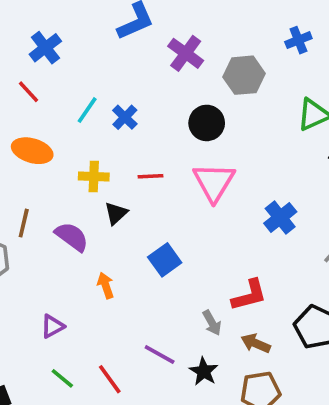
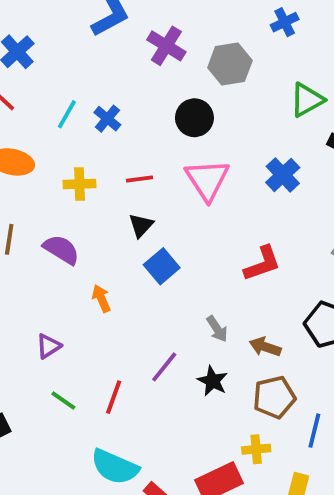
black triangle: (116, 213) -> (141, 225), moved
blue cross: (280, 218) -> (283, 175), moved
red L-shape: (249, 295) -> (262, 264), moved
purple line: (160, 355) -> (164, 367), turned -76
red line: (110, 379) -> (114, 397), turned 60

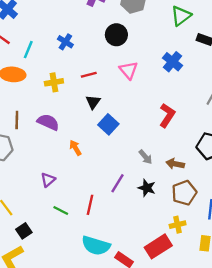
cyan line: (67, 114) -> (28, 50), moved
pink triangle: (207, 180) -> (129, 70), size x0.7
red L-shape: (262, 264) -> (167, 115), turned -30

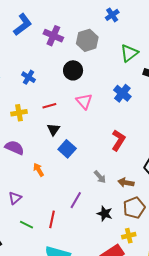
black star: (147, 188) -> (105, 214), moved

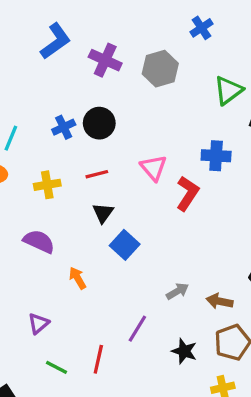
black circle: (73, 70) -> (99, 123), moved
blue cross: (29, 77) -> (64, 127), turned 32
blue cross: (122, 93) -> (216, 156), turned -36
red L-shape: (118, 140) -> (188, 193), moved
gray arrow: (100, 177) -> (177, 291), turned -80

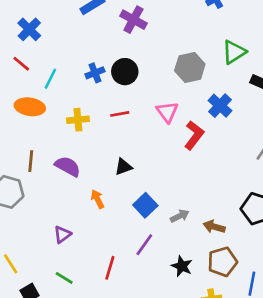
gray hexagon: (160, 69) -> (190, 67), moved
blue cross: (216, 156) -> (220, 106), turned 35
black triangle: (103, 213) -> (123, 167), moved, turned 30
blue square: (125, 245) -> (145, 205), moved
green line: (57, 367) -> (64, 278), moved

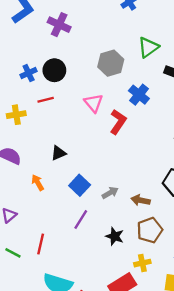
red line: (120, 114) -> (46, 100), moved
red line: (110, 268) -> (41, 244), moved

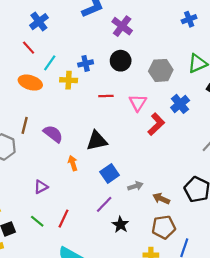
black circle: (54, 70) -> (121, 61), moved
red line: (46, 100) -> (106, 96), moved
yellow cross: (16, 115) -> (69, 80), moved
black triangle: (58, 153) -> (97, 141), size x1.5
black star: (115, 236) -> (120, 225), moved

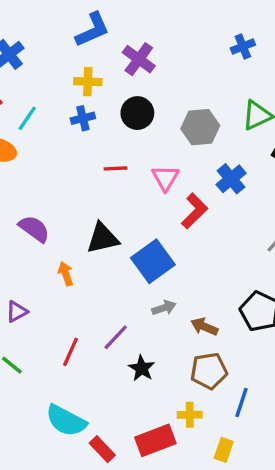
yellow cross: (69, 80) -> (88, 82), moved
blue square: (110, 174) -> (153, 261), moved, size x1.4
red line: (64, 219) -> (70, 352), moved

